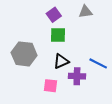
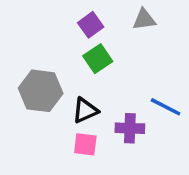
green square: (58, 35) -> (98, 59), turned -35
black triangle: (61, 61) -> (85, 110), moved

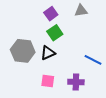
black triangle: (85, 110) -> (48, 53), moved
purple cross: (130, 128) -> (76, 82), moved

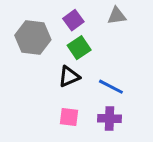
gray hexagon: (23, 51) -> (33, 38), moved
blue line: (93, 60) -> (111, 87), moved

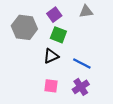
green square: (79, 48) -> (58, 35), turned -35
purple cross: (110, 118) -> (81, 87), turned -35

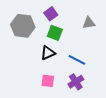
gray triangle: (86, 11) -> (89, 23), moved

